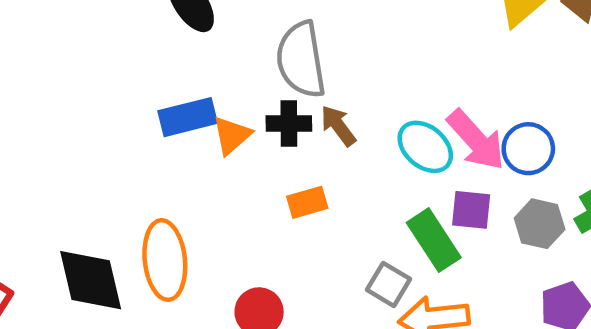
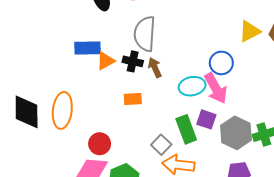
cyan ellipse: (425, 147) -> (192, 86), turned -65
blue circle: (528, 149) -> (221, 63), moved
gray hexagon: (540, 224) -> (236, 133), size x1.4

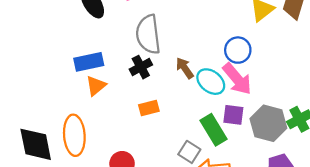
orange triangle: (106, 61) -> (96, 86), moved
black cross: (133, 61) -> (141, 67), turned -30
brown arrow: (155, 68) -> (185, 68), moved
cyan ellipse: (192, 86) -> (211, 82), turned 60

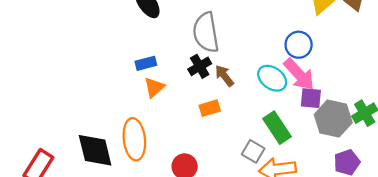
blue rectangle: (89, 62) -> (146, 63), size x0.7
brown arrow: (185, 68) -> (224, 76), moved
purple square: (233, 115) -> (311, 98), moved

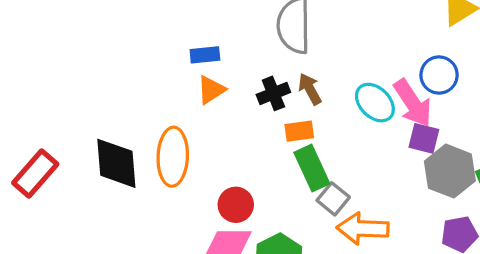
blue circle: (299, 45) -> (439, 75), moved
black cross: (200, 66) -> (273, 93), moved
orange rectangle: (210, 108) -> (299, 131), moved
green rectangle: (277, 128) -> (312, 168), moved

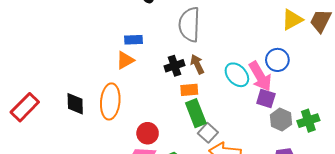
orange triangle: (211, 90) -> (125, 60), moved
black diamond: (116, 163) -> (75, 104), size x0.7
gray hexagon: (450, 171) -> (281, 120), size x0.7

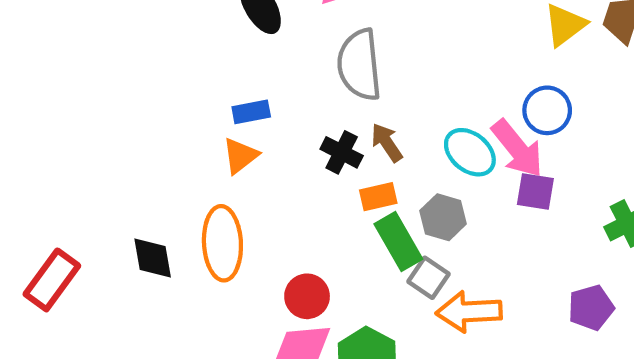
black cross: (175, 66) -> (342, 152), turned -36
gray hexagon: (281, 120) -> (443, 217), moved

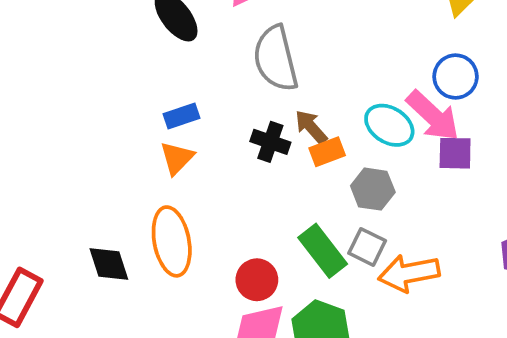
orange rectangle: (378, 197) -> (327, 152), moved
green rectangle: (398, 242) -> (323, 251), moved

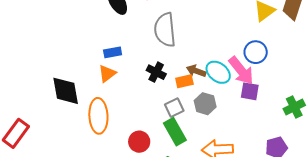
brown arrow: (311, 127) -> (196, 71), moved, turned -36
gray square: (367, 247) -> (174, 108), moved, turned 30
black diamond: (109, 264) -> (66, 91), moved, size x1.4

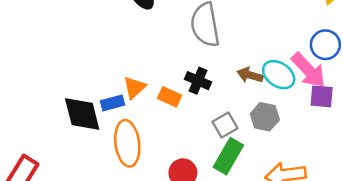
blue rectangle: (113, 52) -> (112, 103), moved
orange rectangle: (184, 81) -> (170, 97), moved, turned 42
green rectangle: (175, 132) -> (228, 156), turned 64

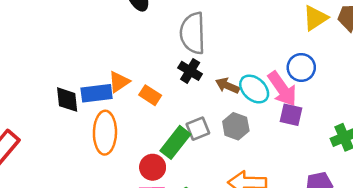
black cross: (198, 81) -> (190, 71), moved
blue rectangle: (112, 103) -> (97, 93), size x1.4
black diamond: (82, 114) -> (67, 100), size x0.7
green rectangle: (228, 156) -> (175, 142), moved

